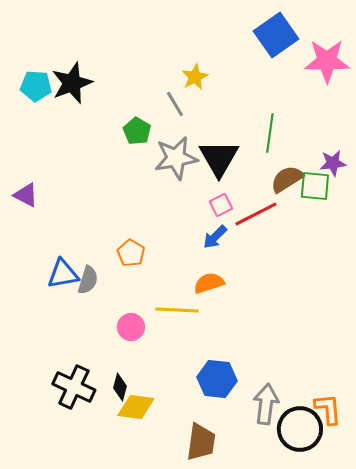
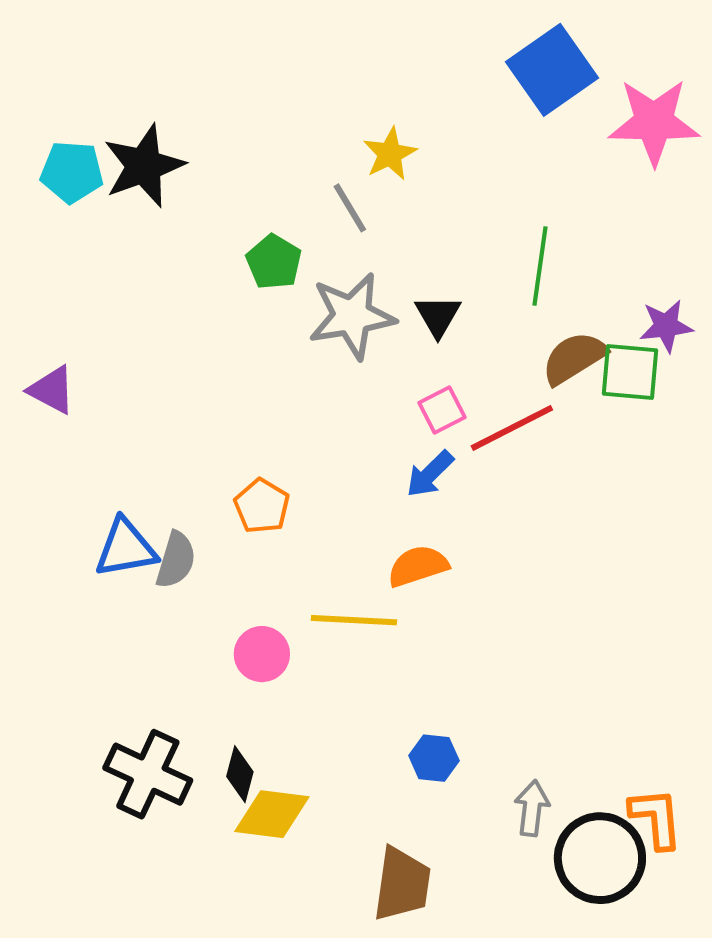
black triangle: (219, 158) -> (438, 316), size x0.6
blue hexagon: (217, 379) -> (434, 758), size x0.6
gray arrow: (266, 404) -> (532, 808), size x0.7

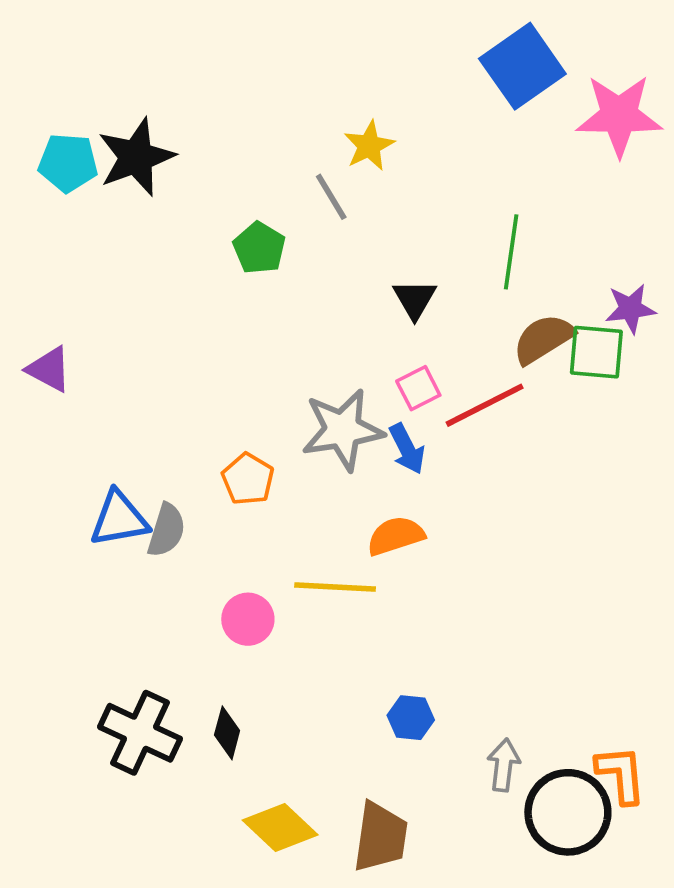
gray star: (352, 316) -> (343, 430), moved
blue arrow: (430, 474) -> (407, 449), turned -72
yellow diamond: (272, 814) -> (280, 827), moved, turned 36

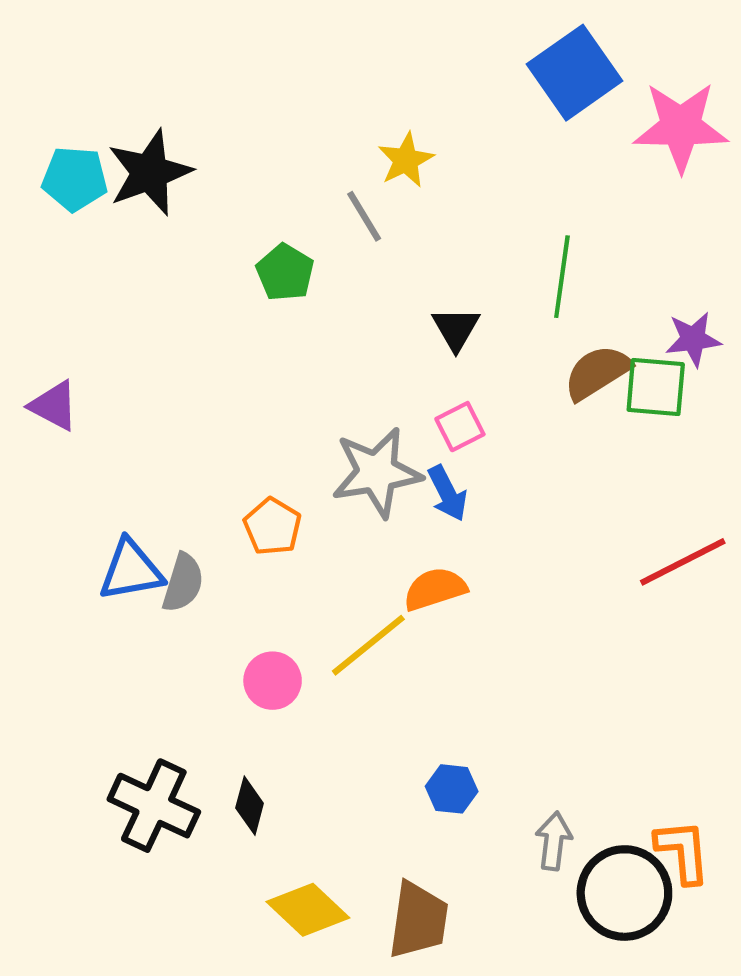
red line: (485, 405) -> (683, 562), moved
yellow line: (335, 587) -> (368, 645), turned -42

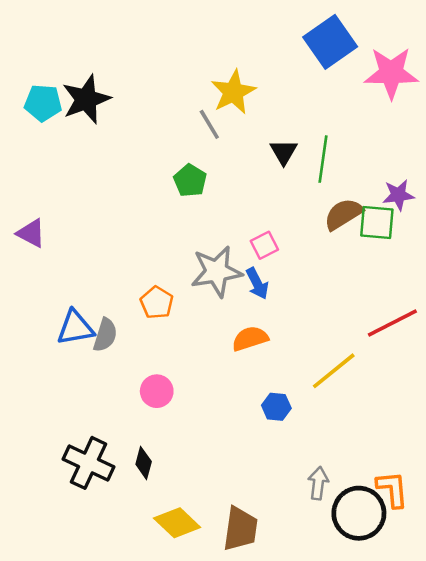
yellow star: (406, 160) -> (233, 92), size x1.4
green pentagon: (285, 272) -> (190, 181), moved
black triangle: (456, 329) -> (284, 152), moved
yellow line: (368, 645) -> (334, 371), moved
blue hexagon: (452, 789) -> (276, 407), moved

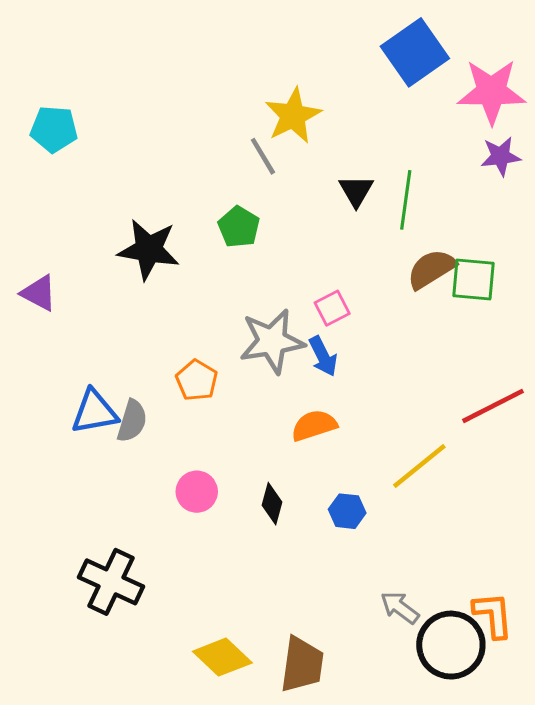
black star: (86, 99) -> (149, 249), moved, turned 30
purple star: (398, 195) -> (501, 156), moved
black diamond: (144, 463) -> (272, 504), moved
gray arrow: (318, 483) -> (400, 607), turned -60

